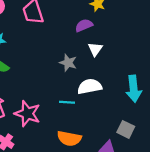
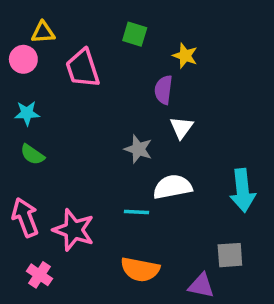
purple semicircle: (84, 25) -> (163, 90), turned -60
gray square: (126, 129) -> (230, 255), turned -30

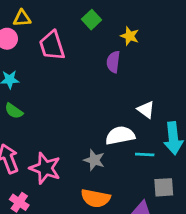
green square: (135, 34) -> (91, 20), turned 30
white triangle: (181, 128) -> (146, 110), moved, turned -30
gray star: (138, 149) -> (94, 160), moved
cyan line: (137, 212) -> (145, 155), moved

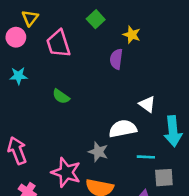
yellow triangle: (22, 18) -> (30, 18), turned -48
green semicircle: (14, 111) -> (61, 96), moved
cyan line: (145, 155) -> (146, 157), moved
pink star: (45, 168) -> (66, 172), moved

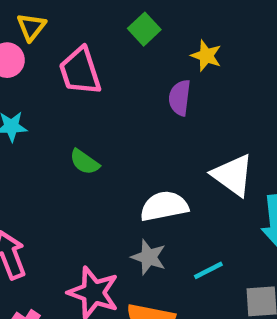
white triangle: (147, 104) -> (233, 175), size x1.5
white semicircle: (123, 129) -> (164, 206), moved
cyan line: (146, 157) -> (208, 270), moved, turned -30

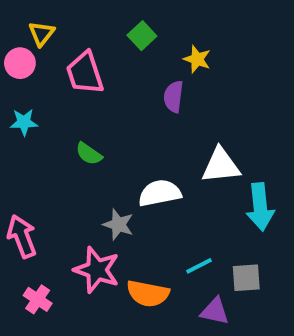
white triangle: (233, 175) -> (221, 165), turned -42
gray star: (149, 257) -> (118, 225), moved
cyan line: (208, 270) -> (199, 266), moved

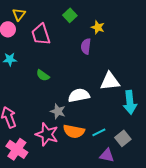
gray square: (246, 278) -> (123, 138), turned -35
orange semicircle: (148, 293) -> (74, 131), moved
pink cross: (38, 299) -> (17, 149), size x1.5

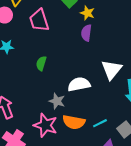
yellow star: (98, 27) -> (87, 13), moved
green semicircle: (43, 75) -> (41, 63), turned 72
white triangle: (110, 81) -> (112, 70), turned -45

